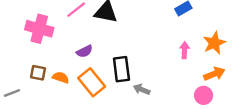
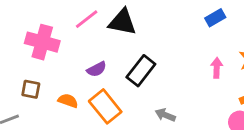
black rectangle: (121, 69) -> (141, 71), moved, turned 45
brown square: (38, 73) -> (31, 89), moved

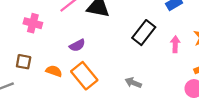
pink cross: (42, 42) -> (33, 23), size x0.7
black rectangle: (141, 71) -> (144, 33), moved

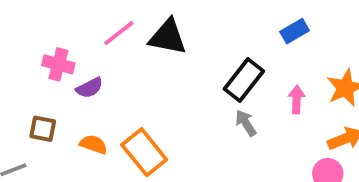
purple semicircle: (77, 45) -> (90, 88), moved
gray arrow: (133, 83) -> (246, 123), moved, turned 35

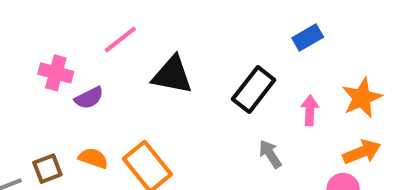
black triangle: (168, 37) -> (172, 75), moved
gray arrow: (246, 123) -> (270, 154), moved
brown square: (43, 129) -> (47, 169), moved, turned -32

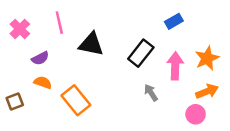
pink line: (120, 40) -> (59, 23), turned -65
pink cross: (56, 73) -> (20, 29), moved, turned 30
pink arrow: (310, 110) -> (175, 66), size x1.5
orange semicircle: (93, 158) -> (43, 82), moved

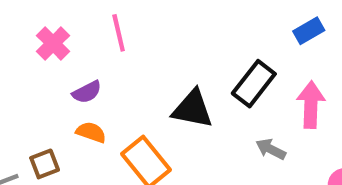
black triangle: (91, 44) -> (193, 109), moved
gray arrow: (151, 93) -> (271, 149), turned -30

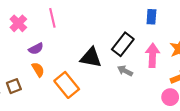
blue rectangle: (309, 31) -> (151, 17), turned -56
orange semicircle: (91, 132) -> (38, 70), turned 40
gray arrow: (271, 149) -> (125, 71), moved

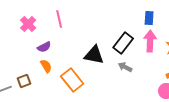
pink arrow: (153, 55) -> (150, 41), moved

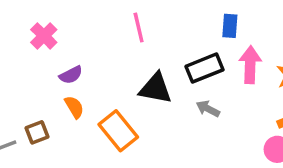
blue rectangle: (149, 18) -> (230, 26), moved
pink line: (59, 19) -> (139, 28), moved
black rectangle: (123, 43) -> (205, 68), turned 30

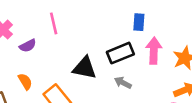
pink line: (139, 28) -> (54, 23), moved
purple semicircle: (71, 75) -> (28, 46), moved

